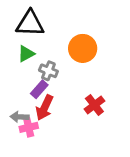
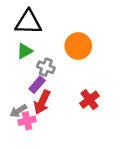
gray arrow: (20, 117) -> (18, 111), turned -35

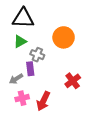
purple rectangle: (37, 85) -> (30, 69), turned -48
red arrow: (42, 102) -> (43, 101), moved
gray arrow: (18, 111) -> (16, 79), moved

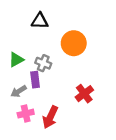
black triangle: (23, 18) -> (40, 21), moved, size x0.7
green triangle: (20, 41) -> (16, 60), moved

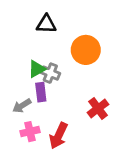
green triangle: (16, 60) -> (37, 69), moved

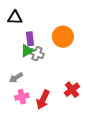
black triangle: (46, 24) -> (15, 18), moved
purple rectangle: (41, 92) -> (30, 39), moved
red cross: (98, 108) -> (72, 90), moved

